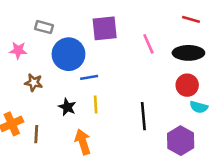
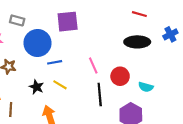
pink line: (148, 44) -> (93, 66), moved
red circle: (187, 85) -> (120, 76), moved
yellow line: (96, 104) -> (60, 85), turned -56

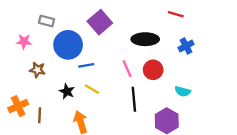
purple square: (68, 22) -> (100, 22), turned -35
blue cross: (170, 34) -> (186, 46), moved
black ellipse: (137, 42) -> (145, 39), moved
red circle: (120, 76) -> (153, 70), moved

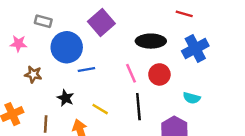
blue cross: (186, 46) -> (195, 48), size x1.5
yellow line: (92, 89) -> (100, 109), moved
brown line: (40, 115) -> (46, 124), moved

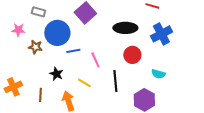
pink line: (131, 73) -> (95, 60), moved
brown star: (33, 74) -> (35, 47), moved

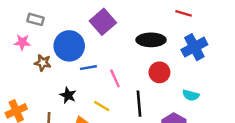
gray rectangle: (38, 12) -> (36, 19), moved

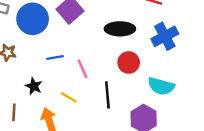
blue circle: (69, 46) -> (33, 19), moved
cyan semicircle: (191, 95) -> (161, 86), size x1.5

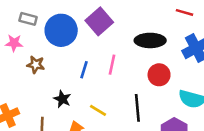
blue line: (55, 58) -> (84, 70), turned -63
pink line: (82, 69) -> (112, 65), moved, turned 36

